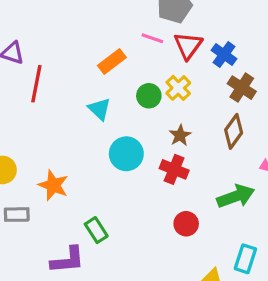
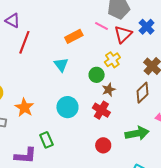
blue cross: (224, 55) -> (147, 27), moved
green circle: (149, 96) -> (97, 75), moved
cyan circle: (126, 154) -> (67, 107), moved

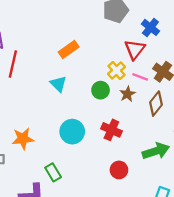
pink line: (102, 26) -> (140, 77), moved
red triangle: (123, 34) -> (135, 49), moved
brown star: (109, 90) -> (127, 94), moved
orange star: (24, 107) -> (23, 139), turned -30

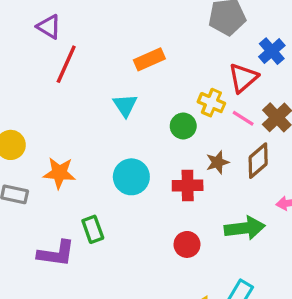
yellow cross: (116, 70) -> (211, 103), turned -36
brown star: (127, 94) -> (217, 162), moved
red cross: (111, 130) -> (188, 186), turned -36

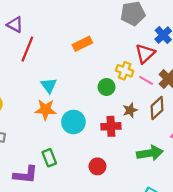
cyan triangle: (125, 105) -> (49, 85), moved
orange star: (59, 173) -> (46, 110), moved
red circle: (187, 244) -> (97, 166), moved

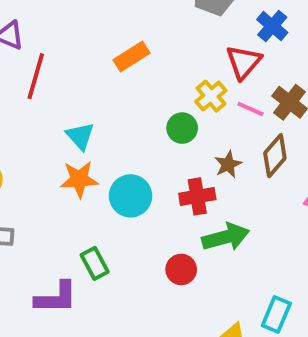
yellow cross: (125, 71) -> (211, 96), turned 35
green arrow: (150, 153) -> (226, 237), moved

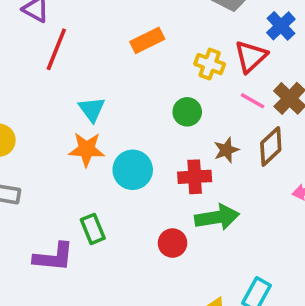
yellow cross: (211, 96) -> (210, 64), moved, turned -36

